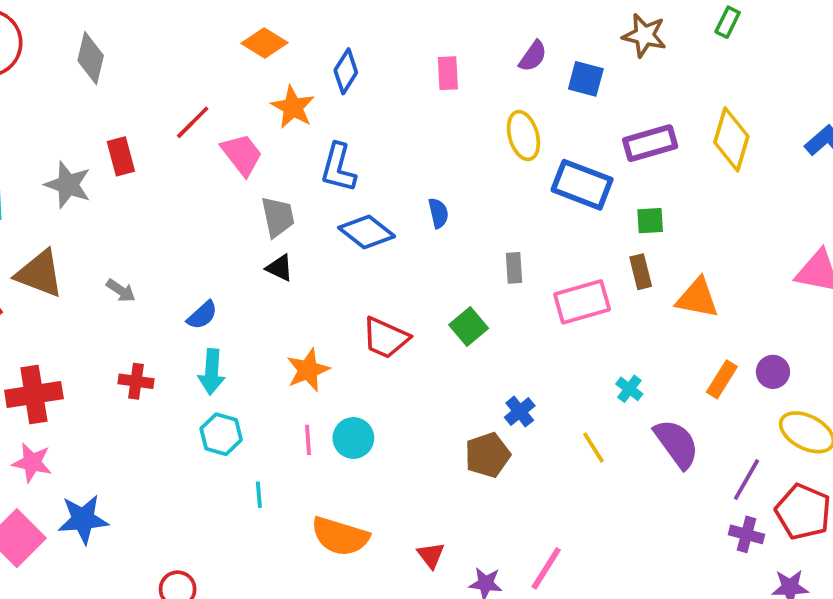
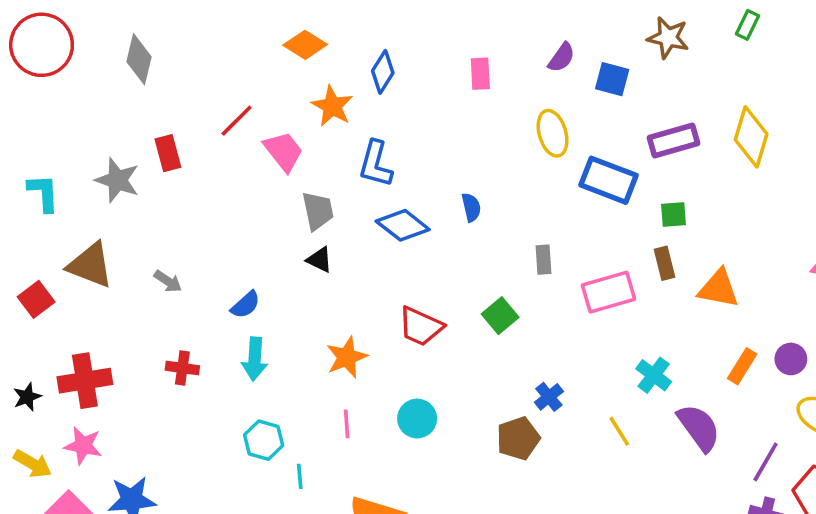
cyan cross: (629, 389) -> (654, 375), size x1.4
cyan hexagon: (221, 434) -> (264, 440), moved
cyan circle: (353, 438) -> (417, 419), moved

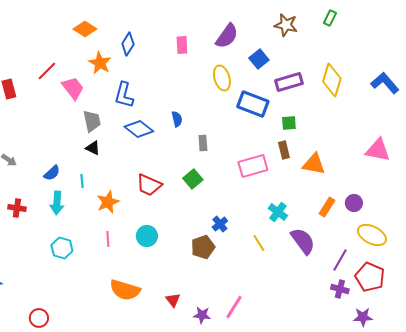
purple semicircle: (562, 57) -> (227, 36), size x1.5
blue square: (612, 79) -> (259, 59), moved, turned 36
gray rectangle: (543, 260) -> (203, 143), moved
cyan line: (300, 476) -> (82, 181), moved

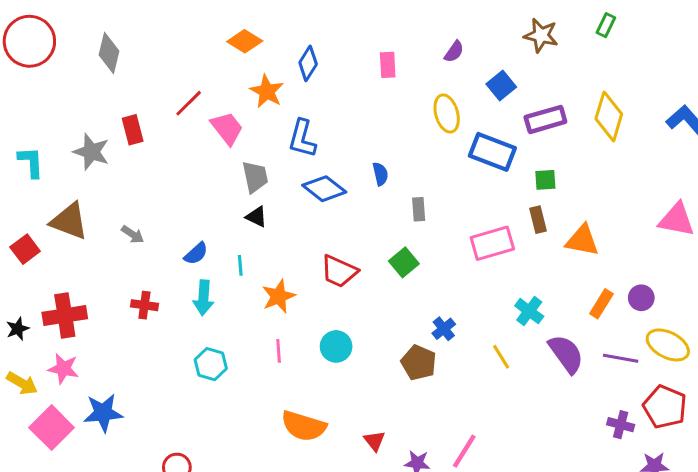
purple semicircle: (227, 36) -> (454, 52), size x0.6
brown pentagon: (203, 247) -> (419, 363), turned -30
purple line: (340, 260) -> (621, 358), moved, turned 70

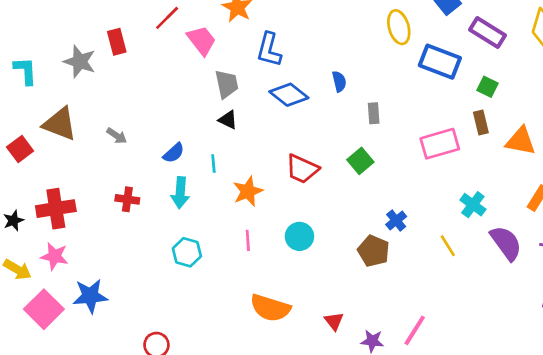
purple rectangle: (545, 119) -> (488, 32), turned 48
green square: (545, 180) -> (488, 87), turned 30

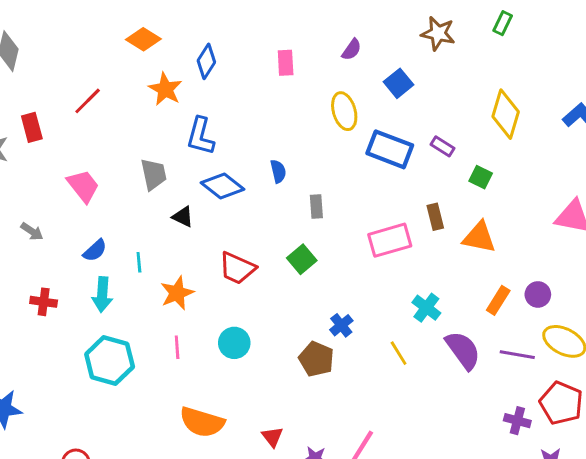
purple rectangle: (488, 32) -> (443, 146), moved, size x0.6
pink trapezoid: (201, 40) -> (83, 186), moved
green square: (488, 87) -> (481, 177), moved
black triangle: (228, 120) -> (183, 217), moved
cyan hexagon: (187, 252) -> (110, 360), size x1.5

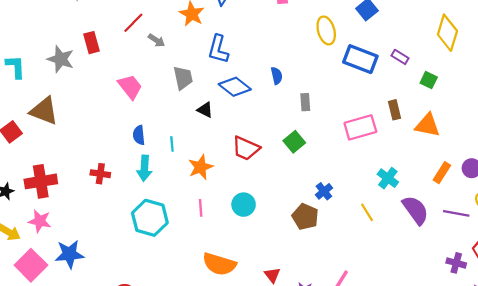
gray arrow: (32, 231) -> (157, 40), moved
blue semicircle: (95, 250) -> (139, 135), turned 126

